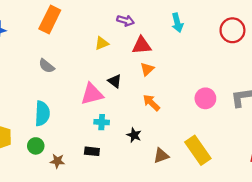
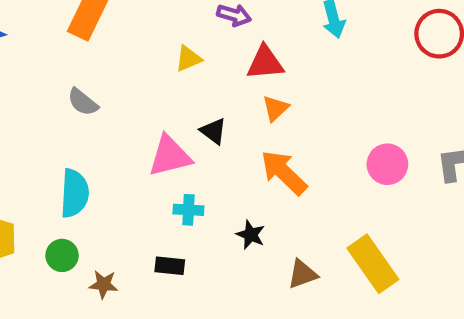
orange arrow: (151, 103) -> (284, 173), size x1.4

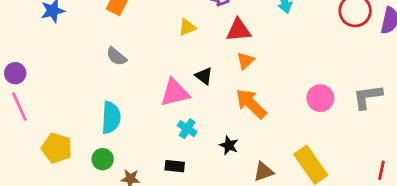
cyan cross: (188, 210) -> (187, 129), turned 30

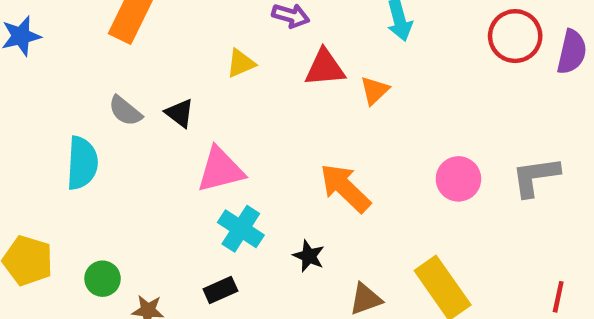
orange triangle: (245, 61) -> (375, 90), moved
black triangle: (204, 76) -> (180, 113), moved
cyan semicircle: (111, 118) -> (82, 163), moved
cyan cross: (187, 129) -> (241, 229), size x1.4
black rectangle: (175, 166) -> (220, 290), turned -30

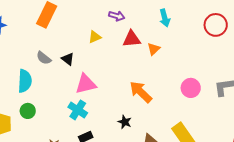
cyan cross: (241, 229) -> (78, 110), moved
green circle: (103, 279) -> (28, 111), moved

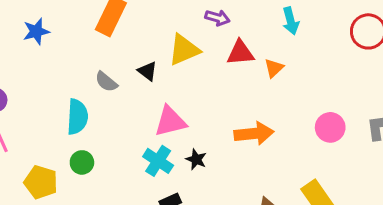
yellow triangle: (95, 37) -> (184, 50), size x1.6
black triangle: (68, 59) -> (147, 71), moved
orange arrow: (141, 92) -> (254, 134), turned 130
black star: (125, 122) -> (196, 159), moved

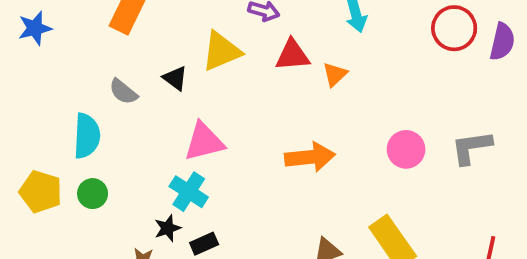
black star: (196, 159) -> (168, 228), moved, turned 30
yellow pentagon: (41, 182) -> (41, 192), moved

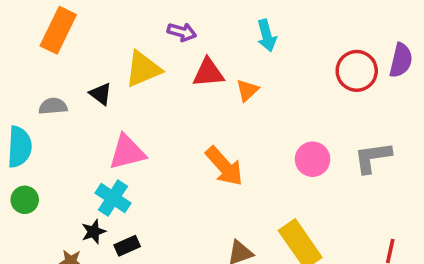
red circle: (454, 28) -> (357, 71), moved
gray semicircle: (123, 92) -> (53, 106), turned 136
orange arrow: (310, 157) -> (224, 166), turned 54

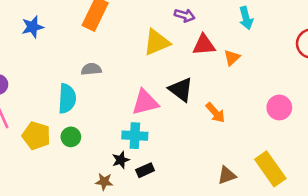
black triangle: (101, 94) -> (181, 90), moved, size x1.5
orange arrow: (224, 166) -> (215, 113), size x0.7
cyan cross: (113, 198) -> (135, 136), turned -30

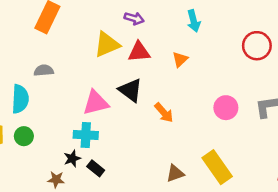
red triangle: (204, 45) -> (139, 52), moved
black rectangle: (145, 170) -> (96, 168), turned 63

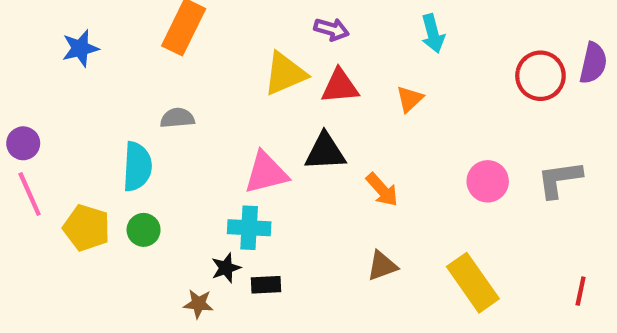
black triangle: (130, 90) -> (325, 152), turned -40
black rectangle: (96, 168) -> (266, 285), turned -42
brown triangle: (175, 173) -> (382, 266), moved

